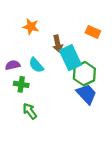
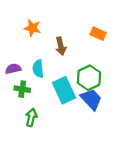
cyan rectangle: (70, 58) -> (64, 90), moved
cyan semicircle: (36, 65) -> (38, 69), turned 35
green arrow: (30, 111) -> (31, 117), turned 49

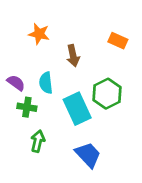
purple semicircle: (13, 69) -> (16, 83), turned 49
blue trapezoid: (91, 99) -> (88, 155), moved

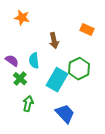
orange star: (39, 34) -> (22, 18), moved
green cross: (27, 107) -> (20, 79), turned 32
cyan rectangle: (77, 109) -> (57, 80), turned 55

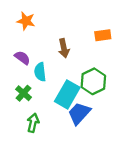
orange rectangle: (87, 30) -> (103, 35), turned -32
purple semicircle: (12, 61) -> (22, 58), moved
blue trapezoid: (65, 114) -> (79, 113), moved, turned -95

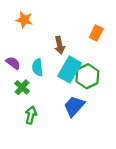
orange rectangle: (103, 35) -> (96, 33), turned -56
purple semicircle: (22, 58) -> (13, 63), moved
cyan rectangle: (67, 94) -> (70, 70), moved

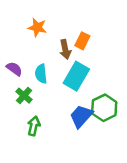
orange star: (24, 20) -> (37, 27), moved
orange rectangle: (96, 33) -> (82, 41), moved
green hexagon: (87, 76) -> (104, 108), moved

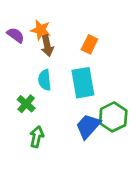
brown arrow: (65, 49) -> (47, 46), moved
purple semicircle: (14, 69) -> (16, 35), moved
cyan rectangle: (76, 76) -> (83, 83), turned -40

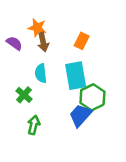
purple semicircle: (16, 35) -> (14, 43), moved
green hexagon: (113, 117) -> (92, 97), moved

